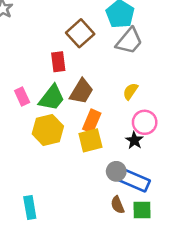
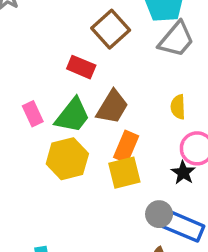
red rectangle: (58, 62) -> (81, 67), turned -60
yellow semicircle: (130, 91) -> (178, 107), turned -36

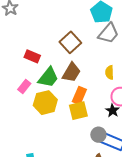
brown square: (111, 29) -> (70, 42), moved
red rectangle: (81, 67) -> (32, 56), moved
pink rectangle: (33, 114) -> (24, 87), moved, turned 64

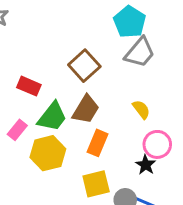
yellow semicircle: (110, 72) -> (141, 109), turned 144
yellow square: (78, 111) -> (96, 184), moved

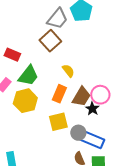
gray trapezoid: (140, 53) -> (57, 19), moved
brown trapezoid: (86, 109) -> (81, 97), moved
yellow semicircle: (141, 109) -> (68, 71), moved

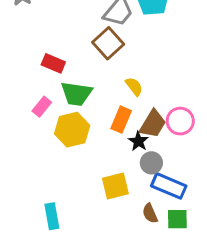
green trapezoid: (28, 76) -> (76, 94), turned 60
black star: (92, 109) -> (138, 141), moved
yellow square: (58, 122) -> (115, 186), moved
gray circle: (78, 133) -> (151, 163), moved

